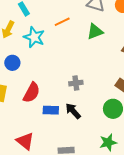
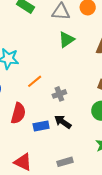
orange line: (62, 22) -> (35, 81), moved

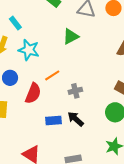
green triangle: (66, 40) -> (71, 36), moved
red semicircle: (18, 113) -> (33, 93), moved

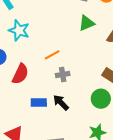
green triangle: (71, 36) -> (87, 23), moved
orange line: (52, 75) -> (52, 55), moved

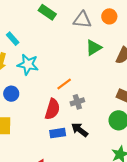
red semicircle: (20, 74) -> (52, 109), moved

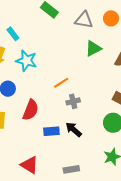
red semicircle: (52, 109) -> (31, 110), moved

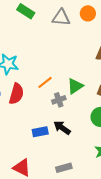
green triangle: (93, 48) -> (75, 86), moved
red semicircle: (31, 110) -> (16, 94), moved

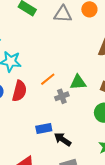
green triangle: (75, 86) -> (78, 82), turned 30
black arrow: (62, 128) -> (63, 139), moved

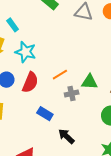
blue rectangle: (44, 129) -> (45, 114), moved, turned 35

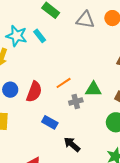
cyan rectangle: (13, 25) -> (40, 36), moved
cyan star: (26, 52) -> (17, 36), moved

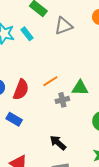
gray triangle: (85, 20) -> (64, 26), moved, turned -30
blue rectangle: (50, 122) -> (14, 119), moved

